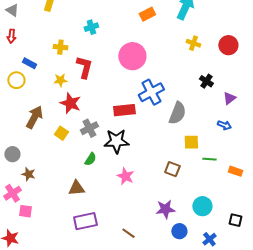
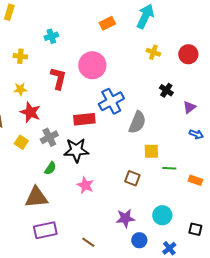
red L-shape: (84, 67) -> (58, 78), moved
blue arrow: (224, 125) -> (196, 134), moved
brown triangle: (76, 188) -> (36, 197), size x1.4

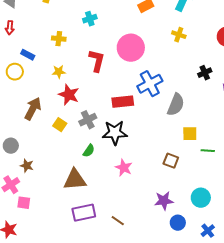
yellow cross: (153, 52) -> (179, 35), moved
black cross: (166, 90) -> (205, 73), turned 32
brown line: (88, 242) -> (118, 221), moved

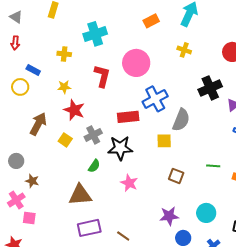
cyan cross: (90, 19) -> (95, 34), size x1.6
black cross: (205, 73) -> (210, 88), size x1.6
yellow square: (190, 134) -> (164, 141), moved

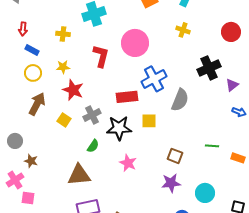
red arrow: (15, 43) -> (23, 29), moved
yellow circle: (20, 87) -> (33, 73), moved
yellow square: (164, 141) -> (149, 121), moved
purple star: (169, 216) -> (171, 183), moved

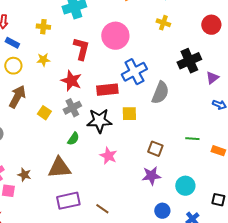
red star: (73, 90) -> (71, 81), moved
brown star: (31, 161) -> (24, 175), moved

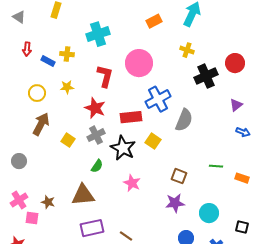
red circle: (211, 25) -> (235, 63), moved
blue rectangle: (12, 43) -> (48, 61), moved
black cross: (189, 61) -> (206, 76), moved
yellow square: (129, 114) -> (153, 141), turned 35
black star: (99, 121) -> (123, 148), turned 30

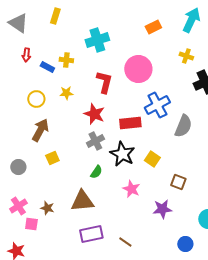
gray triangle: (19, 17) -> (18, 23), size x1.5
yellow square: (68, 140) -> (52, 158), moved, turned 32
yellow square: (153, 141) -> (152, 159), moved
purple star: (175, 203) -> (162, 209), moved

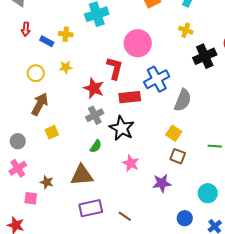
red L-shape: (104, 82) -> (115, 68), moved
yellow square: (152, 159) -> (174, 133), moved
pink cross: (18, 206) -> (18, 168), moved

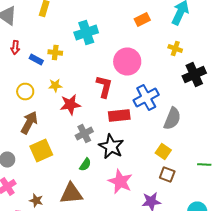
red star: (94, 88) -> (70, 104), moved, turned -30
yellow square: (52, 132) -> (41, 150), size x1.6
pink star: (131, 163) -> (120, 182), size x1.4

